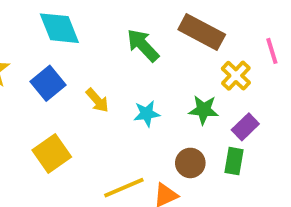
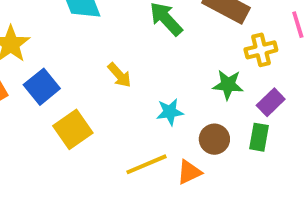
yellow cross: (236, 76) -> (261, 50), turned 32
blue square: (48, 83) -> (42, 87), moved
cyan star: (147, 114) -> (170, 112), moved

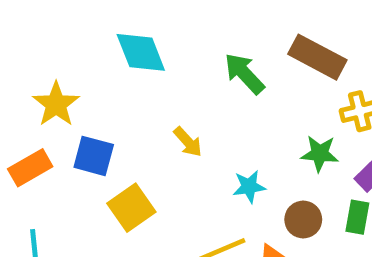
blue square: (42, 87) -> (94, 156), turned -36

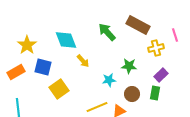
cyan diamond: (141, 52) -> (66, 40), moved
green star: (320, 154) -> (129, 66), moved

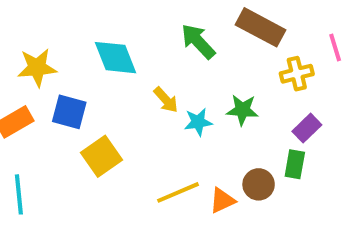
yellow star: (27, 45) -> (37, 68), turned 30
yellow arrow: (83, 61) -> (166, 100), moved
cyan star: (109, 80) -> (198, 122), moved
brown circle: (132, 94) -> (259, 184), moved

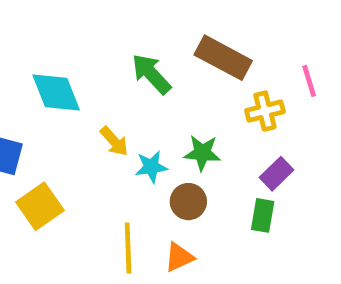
brown circle: (259, 184) -> (188, 202), moved
yellow line: (178, 192) -> (128, 248), turned -69

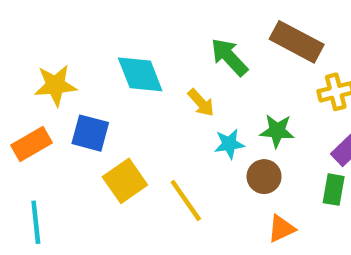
yellow arrow: (114, 141) -> (201, 103), moved
yellow line: (128, 248) -> (186, 200), moved, turned -33
orange triangle: (179, 257) -> (281, 229), moved

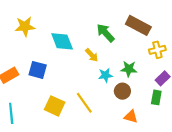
yellow star: (55, 85) -> (25, 27), moved
yellow square: (125, 181) -> (55, 106), moved, turned -30
orange triangle: (281, 229) -> (131, 117), turned 40

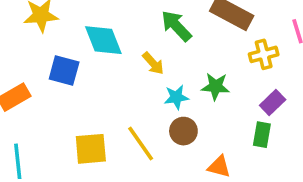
blue square: (38, 70) -> (64, 70), moved
brown circle: (122, 91) -> (183, 131), moved
yellow square: (55, 106) -> (91, 149), turned -30

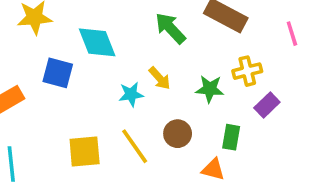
yellow cross: (264, 54) -> (247, 71), moved
yellow arrow: (153, 63) -> (160, 78), moved
cyan star: (176, 97) -> (131, 94), moved
green rectangle: (262, 135) -> (231, 137), moved

